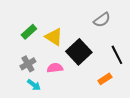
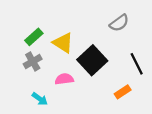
gray cross: (28, 64) -> (33, 61), moved

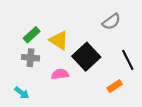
gray cross: (33, 61) -> (30, 58), turned 35
cyan arrow: (40, 99) -> (22, 93), moved

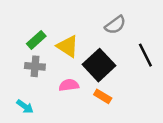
gray semicircle: (111, 22) -> (115, 25), moved
black line: (128, 60) -> (145, 55), moved
orange rectangle: (115, 86) -> (103, 96), moved, turned 64

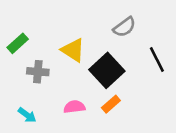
green rectangle: (36, 40) -> (18, 43), moved
pink semicircle: (69, 85) -> (74, 107), moved
orange rectangle: (103, 96) -> (111, 104), turned -72

